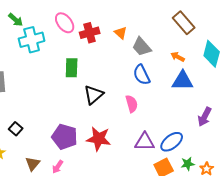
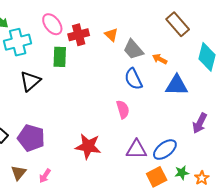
orange arrow: (178, 57) -> (160, 59), moved
green rectangle: (72, 68) -> (60, 57), moved
black triangle: (94, 95) -> (30, 81), moved
purple pentagon: (65, 137) -> (31, 138), moved

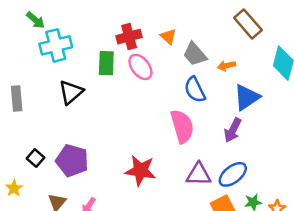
pink ellipse: (52, 24) -> (140, 67), moved
orange arrow: (160, 59) -> (226, 66), turned -40
blue triangle: (177, 85) -> (247, 97), turned -35
pink semicircle: (123, 109) -> (182, 126), size x1.5
purple arrow: (200, 123) -> (233, 130), moved

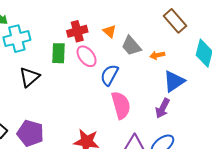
blue semicircle: (195, 90) -> (109, 75), moved, turned 55

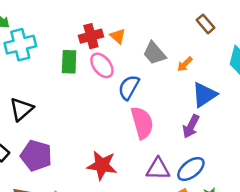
brown rectangle: (175, 21) -> (206, 24), size x0.7
orange triangle: (109, 31) -> (118, 36), moved
orange arrow: (157, 55) -> (185, 64), turned -32
black triangle: (29, 77) -> (21, 109), moved

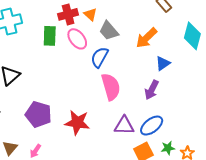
gray trapezoid: (154, 53) -> (109, 31), moved
orange arrow: (185, 64) -> (147, 38), size x1.6
blue triangle: (204, 95) -> (163, 63), size x0.7
purple pentagon: (36, 156) -> (38, 114), moved

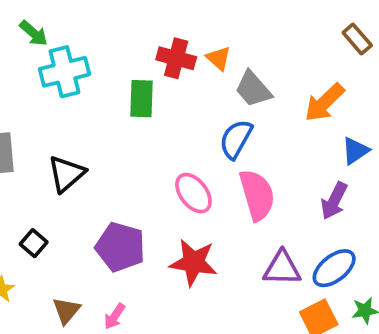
red cross: (68, 14) -> (176, 58), turned 30
pink ellipse: (77, 39) -> (193, 193), moved

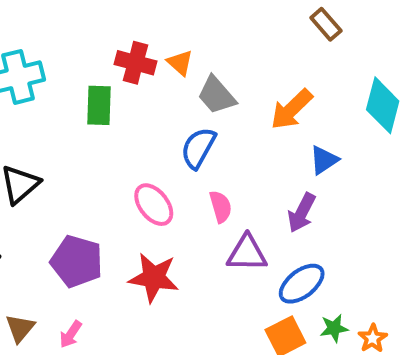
brown rectangle: (357, 39) -> (326, 24), moved
pink semicircle: (257, 195) -> (221, 207), size x0.6
purple triangle: (282, 268) -> (247, 253), moved

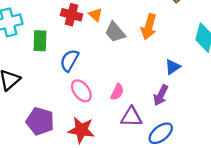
green rectangle: (99, 105) -> (40, 41), moved
orange arrow: (292, 109) -> (149, 27), moved, turned -30
blue semicircle: (198, 148) -> (69, 60), moved
pink semicircle: (221, 207) -> (117, 92), turned 42

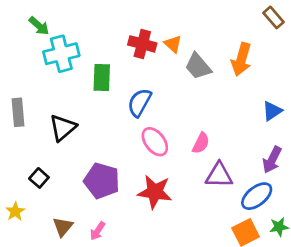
purple arrow: (161, 95) -> (272, 160), moved

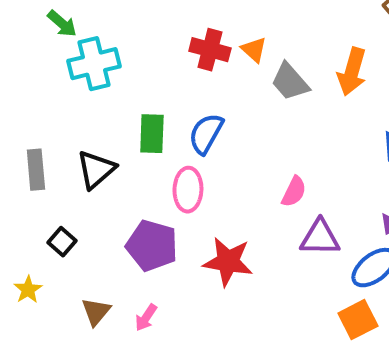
green rectangle: (102, 77) -> (152, 134), moved
gray rectangle: (18, 112) -> (36, 170), moved
pink ellipse: (155, 142) -> (188, 190), moved, turned 40

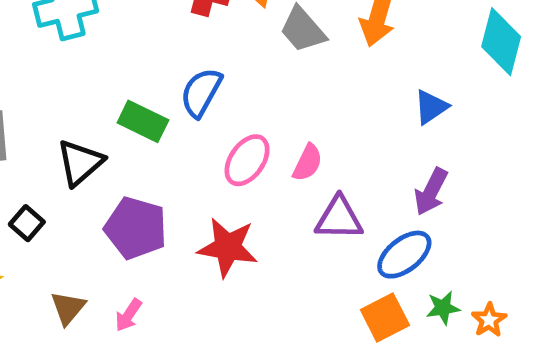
green rectangle: (152, 134) -> (143, 121), moved, turned -66
black triangle: (96, 170) -> (80, 163), moved
pink ellipse: (188, 190) -> (247, 160), moved, turned 33

